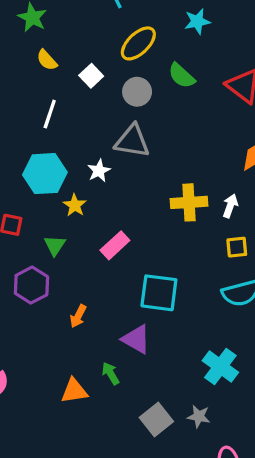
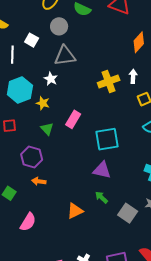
white square: (91, 76) -> (32, 40), moved
green triangle: (55, 245) -> (47, 129), moved
orange arrow: (78, 316) -> (39, 181), moved, turned 88
green arrow: (111, 373) -> (101, 197), moved

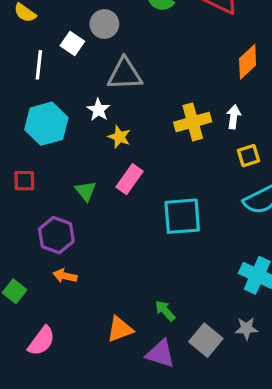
gray circle: (59, 26) -> (104, 24), moved
yellow star: (43, 103) -> (119, 137), moved
purple triangle: (102, 170) -> (160, 354), moved

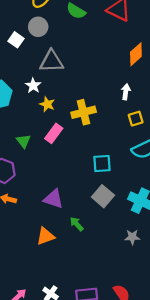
yellow cross: (193, 122) -> (84, 112), moved
cyan square: (182, 216) -> (102, 164), moved, size x0.7
gray square: (206, 340) -> (103, 196), moved
purple triangle: (160, 354) -> (53, 199), moved

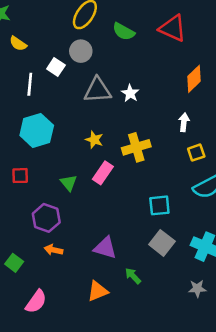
white star: (33, 86) -> (130, 93), moved

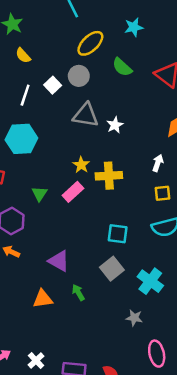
yellow star: (94, 140) -> (81, 165), moved

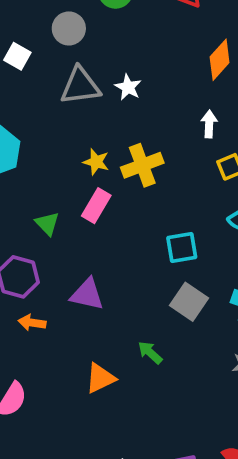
gray circle: (79, 76) -> (69, 28), moved
purple triangle: (59, 261) -> (87, 294), moved

